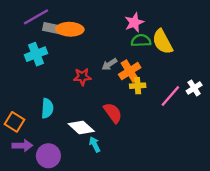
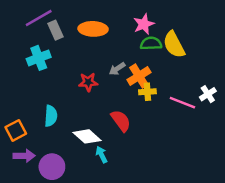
gray rectangle: (52, 28) -> (56, 30), turned 54
orange ellipse: (70, 29) -> (93, 29), moved
pink line: (170, 96) -> (182, 103), turned 70
orange square: (15, 122) -> (16, 130), turned 30

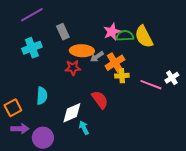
pink star: (144, 24) -> (112, 32), moved
orange ellipse: (93, 29) -> (82, 51), moved
gray rectangle: (56, 30) -> (63, 32), moved
white diamond: (87, 136) -> (72, 113), turned -65

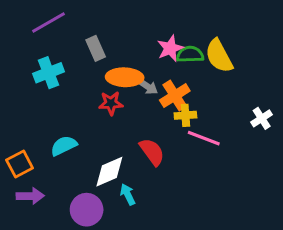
gray arrow: (97, 57) -> (147, 86), turned -112
pink line: (151, 85) -> (204, 138), moved
cyan semicircle: (42, 96) -> (64, 146), turned -120
purple circle: (43, 138) -> (87, 210), moved

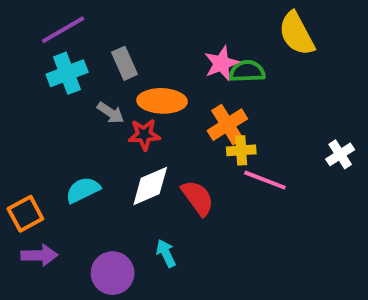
yellow semicircle: (219, 56) -> (297, 34), moved
cyan cross: (49, 73) -> (67, 73), moved
gray arrow: (147, 86) -> (111, 113), moved
white diamond: (109, 172) -> (150, 186), moved

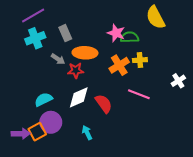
pink star: (221, 63) -> (116, 33), turned -30
yellow cross: (241, 150) -> (140, 60), moved
orange square: (25, 214) -> (37, 132), moved
purple circle: (113, 273) -> (51, 122), moved

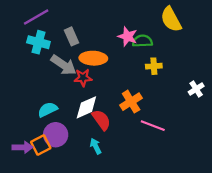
cyan cross: (35, 38) -> (38, 42), turned 36
gray arrow: (58, 59) -> (64, 65), size x1.6
orange cross: (119, 65) -> (131, 102), moved
pink line: (139, 94) -> (153, 126), moved
red semicircle: (104, 104) -> (101, 120), moved

